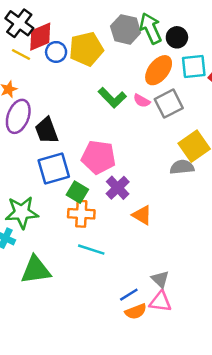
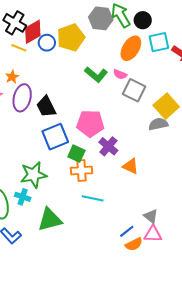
gray square: (169, 104) -> (134, 90), moved, turned -30

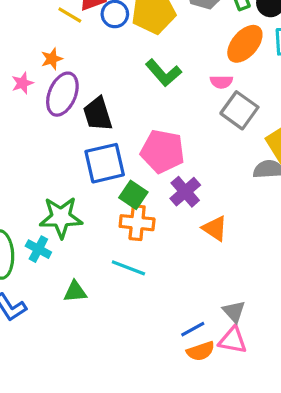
green L-shape: (96, 74) -> (163, 73), moved
pink semicircle: (120, 74) -> (221, 82), turned -32
cyan line: (93, 198) -> (128, 268), moved
green triangle: (50, 220) -> (75, 292), size x0.6

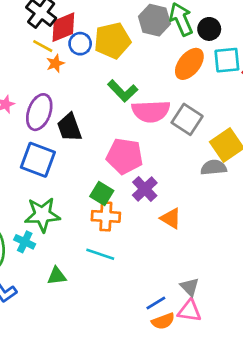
orange star: (52, 59) -> (55, 63), moved
pink semicircle: (221, 82) -> (151, 111), moved, size x2.0
blue square: (105, 163) -> (38, 160), moved, turned 36

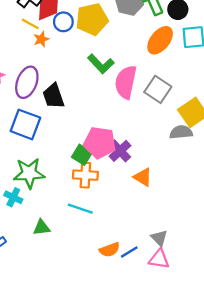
pink semicircle: (151, 111) -> (126, 82), turned 104
pink pentagon: (125, 156) -> (100, 143), moved
orange semicircle: (163, 321) -> (110, 250), moved

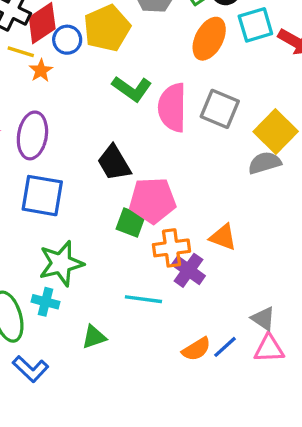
black trapezoid: (53, 96) -> (114, 163), moved
purple cross: (120, 151) -> (188, 270), moved
orange cross: (85, 175) -> (172, 248), moved

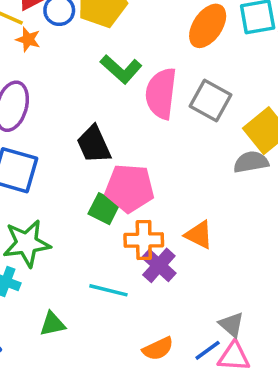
orange star: (41, 71) -> (28, 39), turned -30
blue line: (225, 347) -> (208, 350), moved

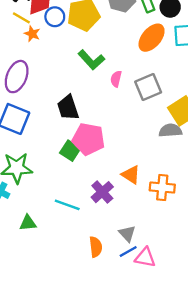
pink semicircle: (161, 93) -> (116, 79), size x0.5
gray square: (210, 100) -> (148, 87), turned 32
orange cross: (144, 240) -> (162, 188), moved
gray triangle: (231, 325) -> (127, 234), moved
orange semicircle: (158, 349) -> (96, 247), turned -78

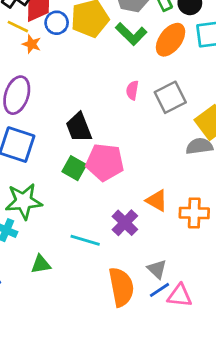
green L-shape: (91, 60) -> (131, 34), moved
green square: (70, 151) -> (74, 168), moved
orange semicircle: (96, 247) -> (121, 287), size x1.6

